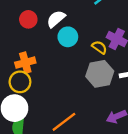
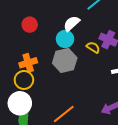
white semicircle: (56, 19) -> (72, 23), moved
gray hexagon: (100, 74) -> (65, 61), moved

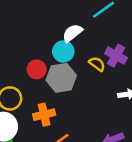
red circle: (30, 25) -> (37, 69), moved
orange cross: (28, 63) -> (44, 115), moved

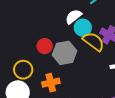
cyan circle: (63, 51) -> (83, 28), moved
yellow semicircle: (97, 64) -> (93, 42), size x1.6

